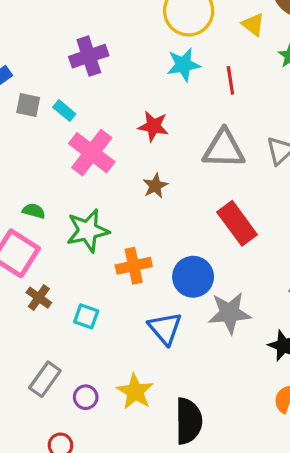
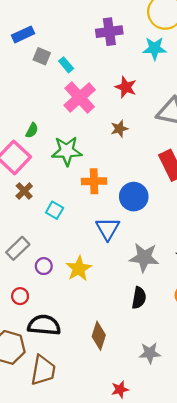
purple cross: (89, 56) -> (109, 32), moved
green semicircle: (34, 211) -> (32, 130), turned 91
gray star: (230, 313) -> (144, 257), moved
black semicircle: (189, 421) -> (139, 298), moved, size x0.7

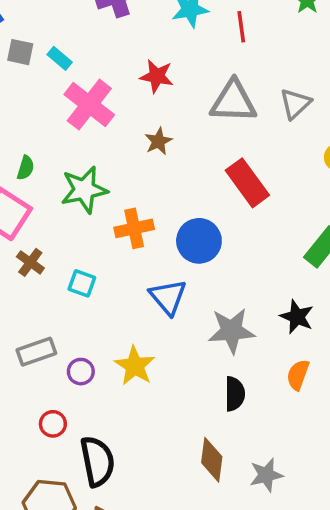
gray rectangle: (18, 248) -> (36, 352), turned 35
black semicircle: (44, 325) -> (97, 461), turned 84
brown diamond: (99, 336) -> (212, 460), moved

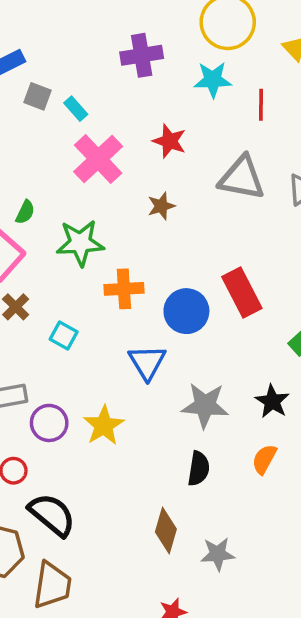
red rectangle: (247, 183) -> (242, 292), moved
purple circle: (81, 372) -> (49, 423), size x1.4
black semicircle: (97, 461) -> (52, 515), turned -48

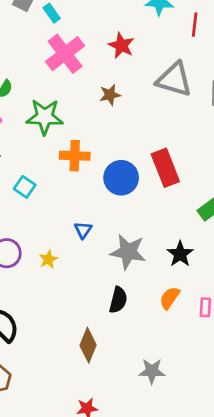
blue triangle: (147, 362) -> (83, 230), moved, size x0.6
yellow star: (104, 425) -> (48, 259), size x0.6
gray star: (218, 554) -> (152, 371), moved

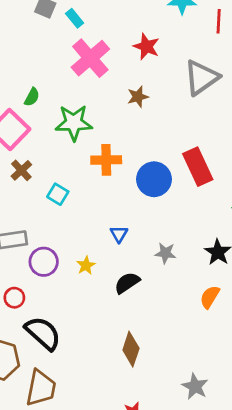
gray triangle: (174, 79) -> (201, 77), turned -48
gray star: (128, 252) -> (165, 253), size x0.6
black semicircle: (118, 300) -> (127, 283), moved, turned -135
gray star: (152, 371) -> (195, 386), moved, turned 30

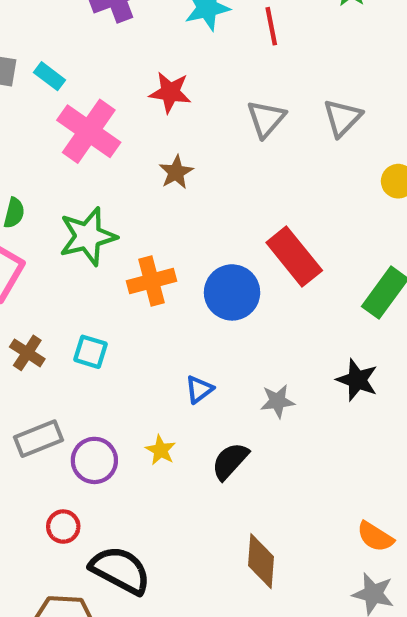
gray triangle: (201, 77) -> (266, 119), size x0.7
brown cross: (21, 170) -> (27, 353), moved
blue triangle: (119, 234) -> (199, 389), turned 36
orange semicircle: (210, 297) -> (375, 537), moved, turned -75

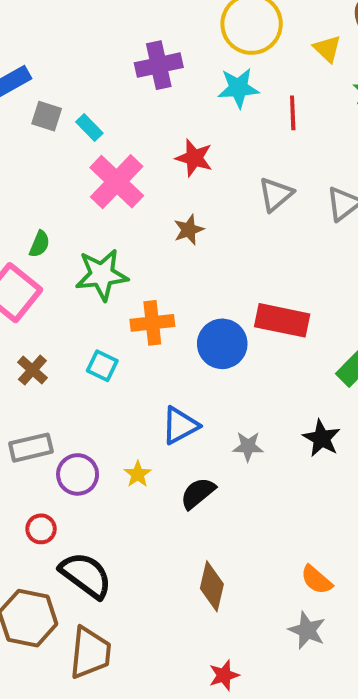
red rectangle: (294, 256) -> (282, 320), turned -48
cyan square: (90, 352) -> (102, 366), moved
blue triangle: (199, 389) -> (180, 425), size x1.5

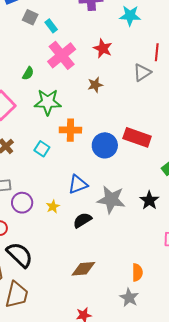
red line: (293, 113) -> (157, 52), moved
green semicircle: (40, 244) -> (28, 73), moved
gray star: (248, 446) -> (111, 200), size x1.8
orange semicircle: (316, 580) -> (137, 272), turned -138
brown diamond: (212, 586) -> (83, 269), turned 65

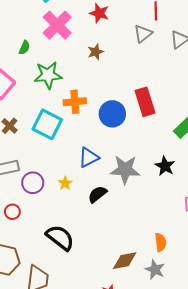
red rectangle: (137, 137) -> (145, 102), turned 60
cyan square: (42, 149) -> (47, 124), size x1.8
black semicircle: (20, 255) -> (60, 238), moved
brown diamond: (83, 269) -> (125, 261), moved

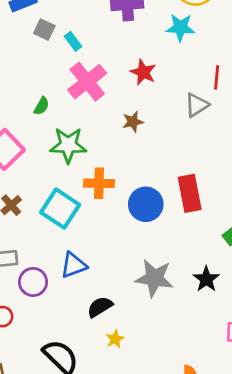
blue triangle: (89, 157) -> (74, 265), moved
yellow star: (65, 183) -> (115, 339), moved
black semicircle: (97, 194) -> (100, 307), moved

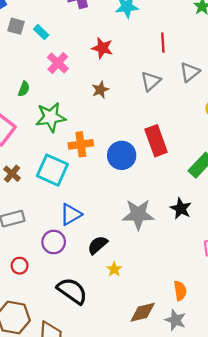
pink cross: (87, 82) -> (58, 63), size x0.7
gray triangle: (197, 105) -> (151, 81), moved
purple circle: (33, 282) -> (54, 242), moved

